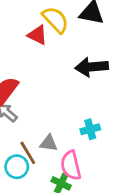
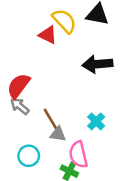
cyan cross: (90, 129) -> (96, 121), turned -30
brown line: (28, 153) -> (50, 119), moved

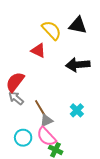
red triangle: (48, 35) -> (38, 51), moved
gray triangle: (58, 134) -> (46, 120), turned -32
pink semicircle: (78, 155) -> (46, 137), moved, turned -30

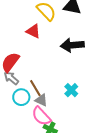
gray triangle: (46, 120) -> (41, 100), turned 48
cyan circle: (23, 138) -> (21, 97), moved

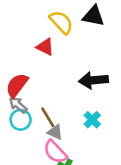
black arrow: (72, 45) -> (93, 80), moved
cyan circle: (21, 97) -> (21, 120), moved

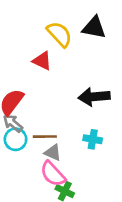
brown line: (48, 117) -> (45, 137), turned -60
cyan cross: (92, 120) -> (93, 139), turned -35

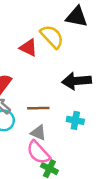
yellow semicircle: (59, 34) -> (52, 37), moved
brown line: (45, 137) -> (38, 108), moved

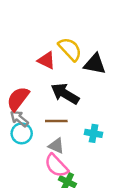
black triangle: (77, 17) -> (95, 64), moved
black arrow: (77, 81) -> (65, 94), moved, turned 36

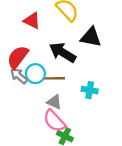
red triangle: (46, 60) -> (32, 21), moved
black triangle: (95, 64) -> (91, 37), moved
cyan circle: (22, 133) -> (35, 74), moved

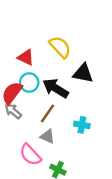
cyan circle: (35, 74) -> (29, 83), moved
brown line: (54, 78) -> (48, 113), turned -54
pink semicircle: (54, 121) -> (30, 155), moved

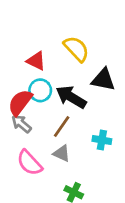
pink semicircle: (30, 155) -> (29, 163), moved

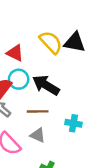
black triangle: (103, 80) -> (75, 42), moved
brown line: (62, 127) -> (38, 111), turned 54

